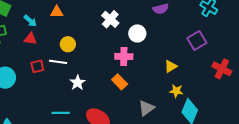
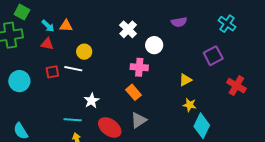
orange triangle: (57, 12) -> (66, 26), moved
white star: (77, 83) -> (92, 101), moved
gray triangle: (146, 108) -> (139, 120), moved

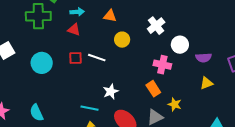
purple semicircle: (179, 22) -> (204, 58), moved
cyan arrow: (48, 26) -> (77, 12), turned -56
orange triangle: (66, 26) -> (110, 16), moved
yellow circle: (84, 52) -> (122, 40), moved
yellow star: (190, 105) -> (175, 104), moved

